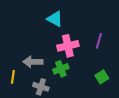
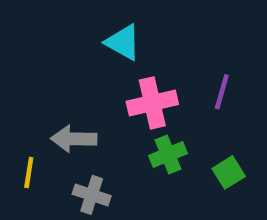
green cross: (61, 69) -> (168, 155), moved

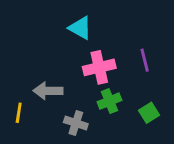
purple line: (222, 92) -> (145, 60), turned -30
gray cross: (92, 195) -> (76, 123), moved

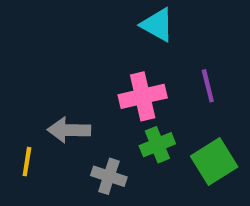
cyan triangle: (80, 28) -> (157, 25), moved
green square: (149, 113) -> (214, 162), size x1.5

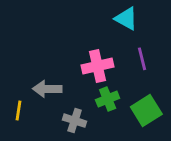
cyan triangle: (157, 25) -> (126, 19), moved

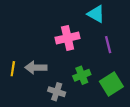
pink cross: (98, 66) -> (68, 38), moved
yellow line: (18, 110) -> (13, 69), moved

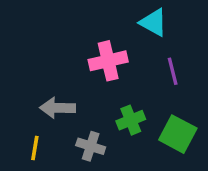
yellow line: (13, 69) -> (35, 148), moved
green square: (111, 84) -> (178, 134), turned -30

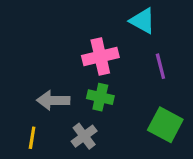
green cross: (131, 120) -> (100, 97), moved, turned 35
gray cross: (91, 146) -> (84, 136), turned 35

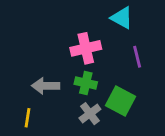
green square: (165, 125) -> (120, 101), moved
gray cross: (84, 136) -> (90, 114), moved

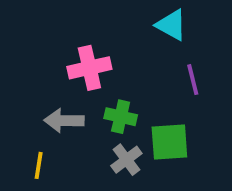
pink cross: (86, 48) -> (89, 68), moved
green square: (120, 101) -> (169, 142), turned -32

